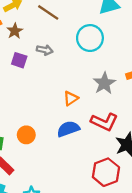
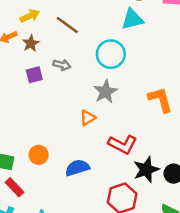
purple square: (19, 60) -> (34, 75), turned -35
gray star: (104, 83) -> (105, 92), moved
blue semicircle: (68, 129) -> (77, 168), moved

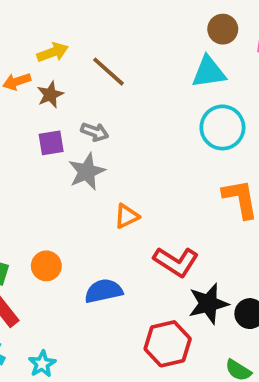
cyan circle: (111, 54) -> (222, 127), moved
gray star: (105, 92) -> (87, 172), moved

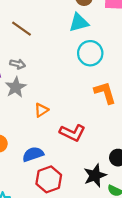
black star: (208, 304) -> (95, 176), moved
red hexagon: (168, 344) -> (49, 179), moved

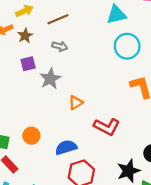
brown line: (22, 29) -> (58, 19), turned -60
gray arrow: (18, 64) -> (60, 46), moved

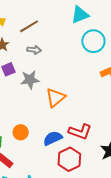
gray star: (50, 79) -> (30, 80), turned 30
orange triangle: (76, 103) -> (55, 98), size x1.5
red L-shape: (107, 127) -> (80, 132), moved

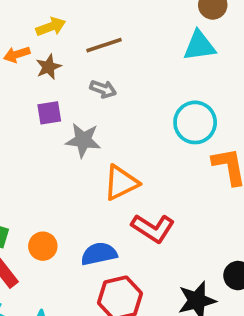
cyan circle: (93, 41) -> (195, 122), moved
orange circle: (21, 132) -> (43, 246), moved
red L-shape: (80, 132) -> (153, 228), moved

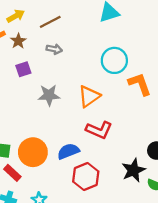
gray star: (83, 140) -> (49, 95), moved
orange triangle: (121, 183) -> (89, 96), moved
orange circle: (43, 246) -> (33, 152), size x1.6

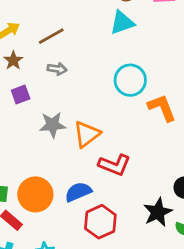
orange triangle: (89, 96) -> (87, 134), moved

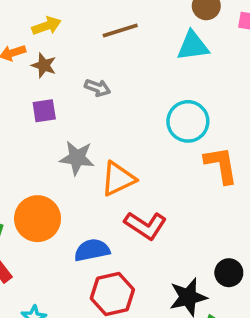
brown line: (51, 36) -> (120, 31), moved
brown star: (13, 60) -> (44, 65), turned -30
orange circle: (35, 194) -> (38, 219), moved

